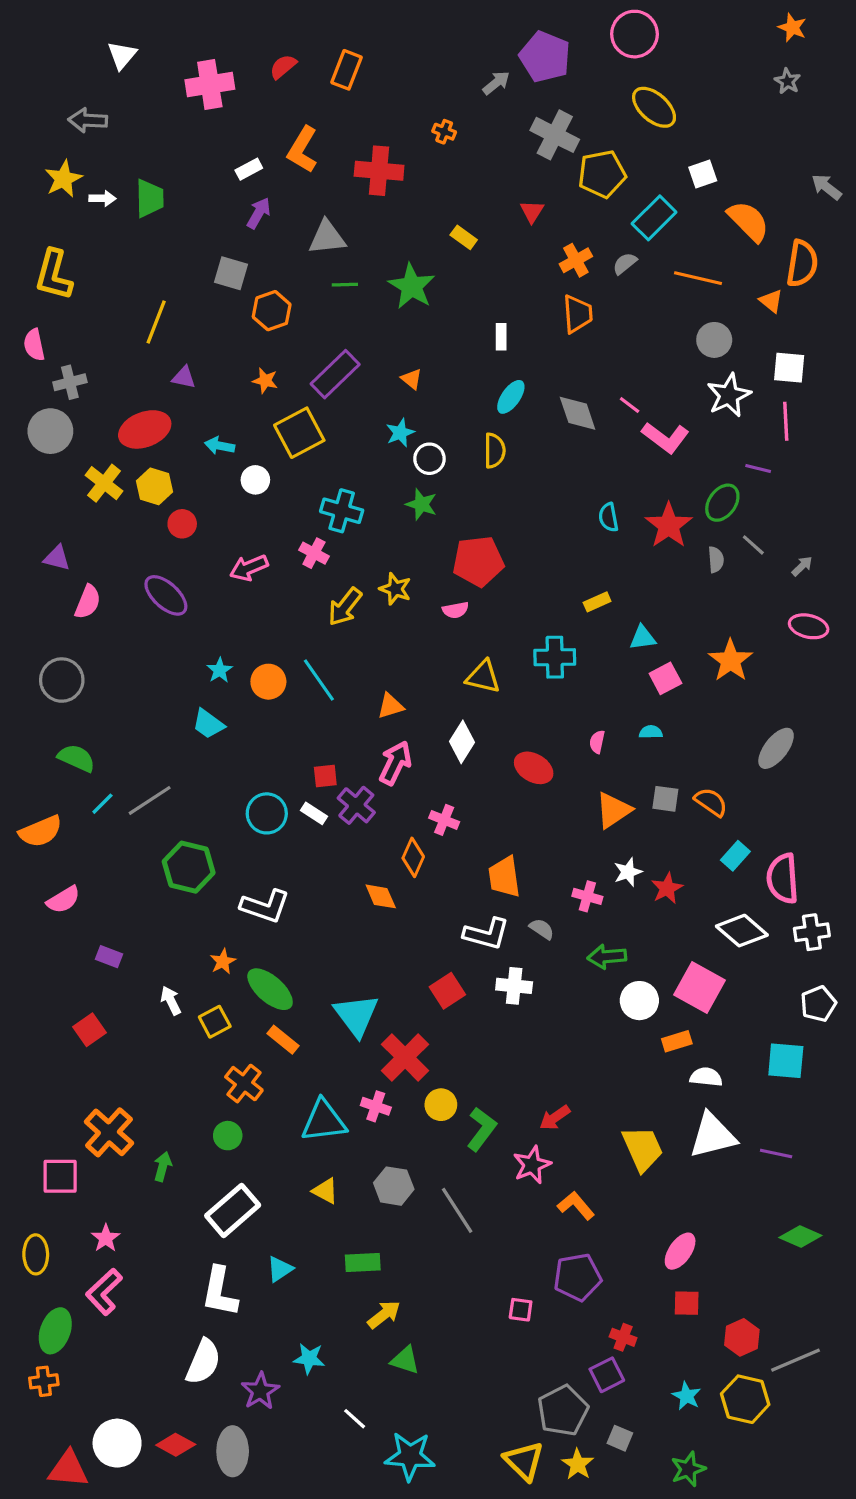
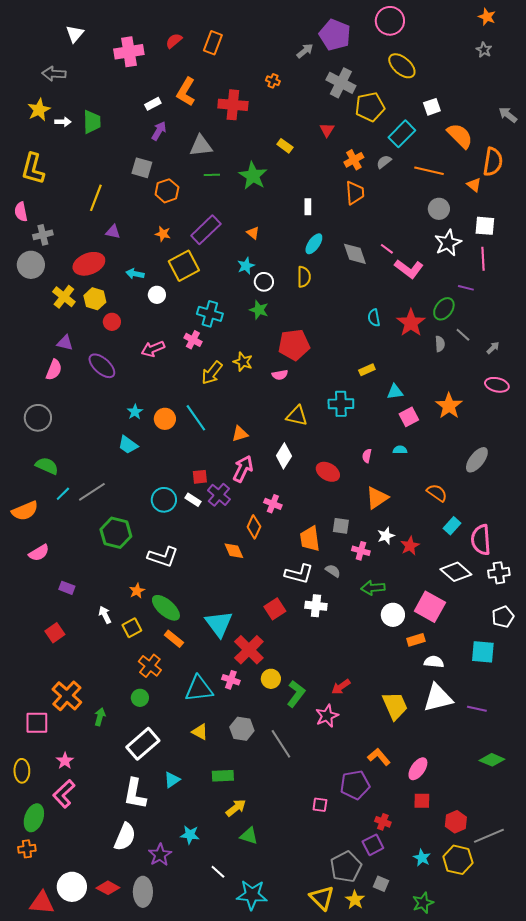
purple triangle: (57, 558) -> (65, 343), moved
gray square: (665, 799) -> (341, 526), moved
orange L-shape: (576, 1206) -> (379, 757), moved

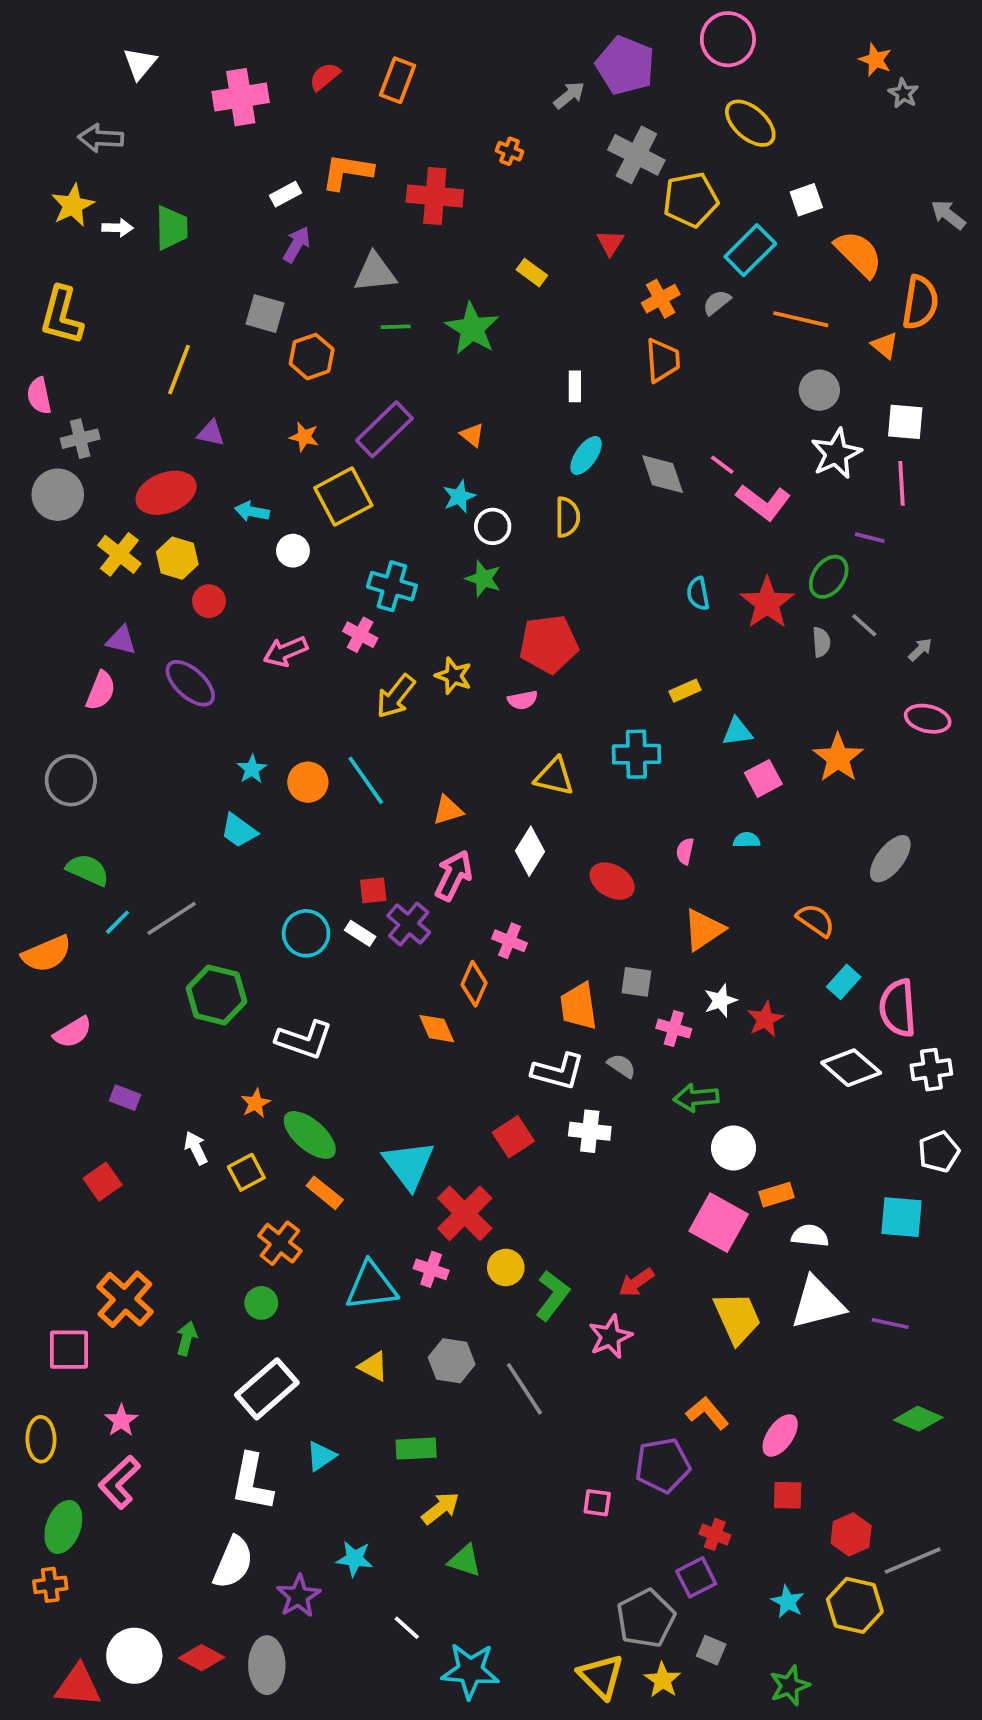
orange star: (487, 17) -> (875, 60), moved
orange L-shape: (186, 92) -> (347, 172), turned 68
pink square: (430, 607) -> (719, 1223), moved

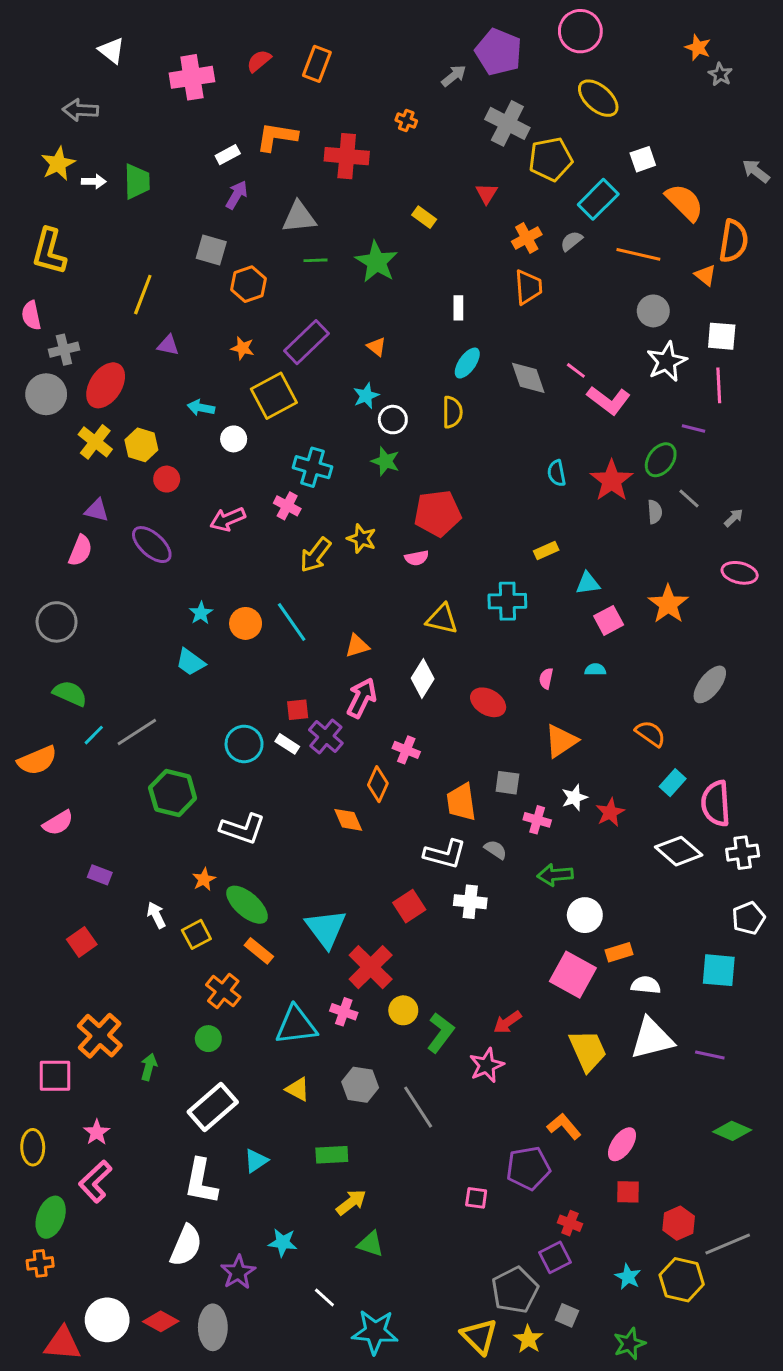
white triangle: (140, 63) -> (112, 51), turned -32
red ellipse: (166, 493) -> (106, 385), moved, turned -36

